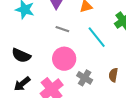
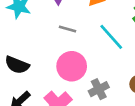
gray cross: (85, 78) -> (99, 89), turned 35

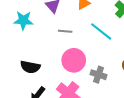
gray cross: (99, 89) -> (98, 75), turned -35

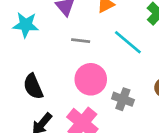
black semicircle: (30, 67) -> (33, 86), turned 54

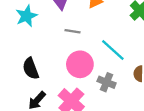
cyan star: (26, 25) -> (26, 16), turned -30
cyan line: (128, 42) -> (113, 50), moved

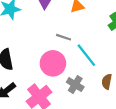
gray line: (73, 31) -> (64, 37), moved

